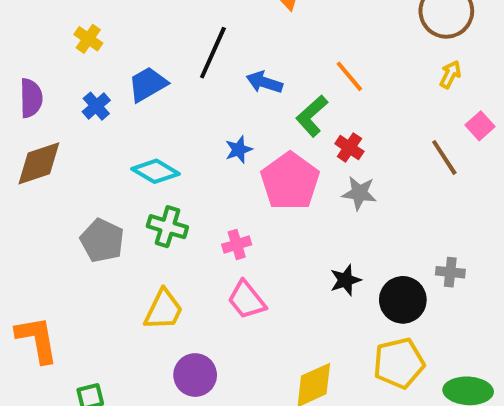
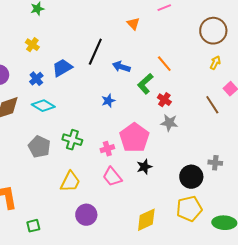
cyan diamond: (156, 171) -> (43, 106), moved
pink pentagon: (290, 181) -> (134, 138), moved
black star: (345, 280) -> (144, 167), moved

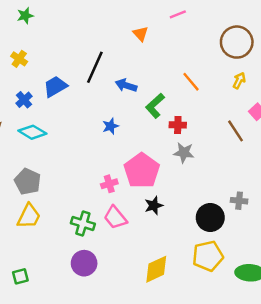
orange line: (164, 64) -> (191, 82), moved
red cross: (164, 100) -> (178, 125), turned -32
green cross: (72, 140) -> (83, 224), moved
yellow trapezoid: (70, 182) -> (29, 216), moved

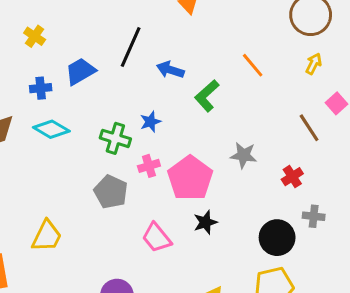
blue cross: (24, 100) -> (41, 88), turned 35
red cross: (178, 125) -> (292, 177), moved, turned -35
gray pentagon: (28, 181) -> (111, 192), moved
pink cross: (109, 184) -> (149, 166), moved
green cross: (83, 224) -> (115, 138), moved

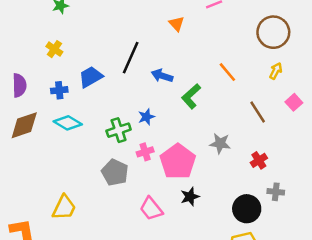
brown line: (309, 128) -> (258, 112), moved
green cross: (115, 138) -> (119, 130), turned -35

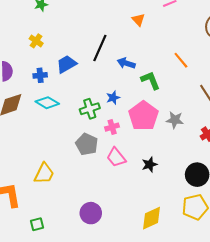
green L-shape: (191, 96) -> (151, 80), turned 110
pink pentagon: (178, 162) -> (143, 116), moved
pink trapezoid: (151, 209) -> (116, 157), moved

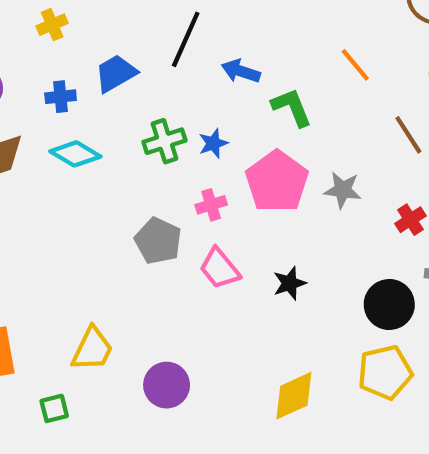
yellow cross: (36, 41) -> (52, 25), turned 32
green cross: (90, 109) -> (164, 141), moved
yellow trapezoid: (44, 174) -> (92, 349), moved

